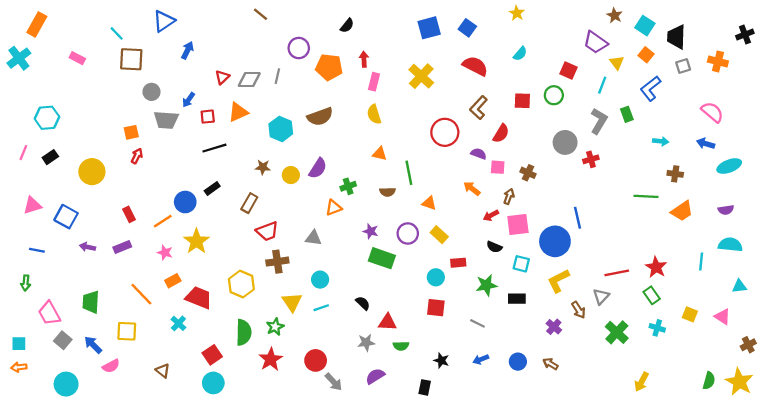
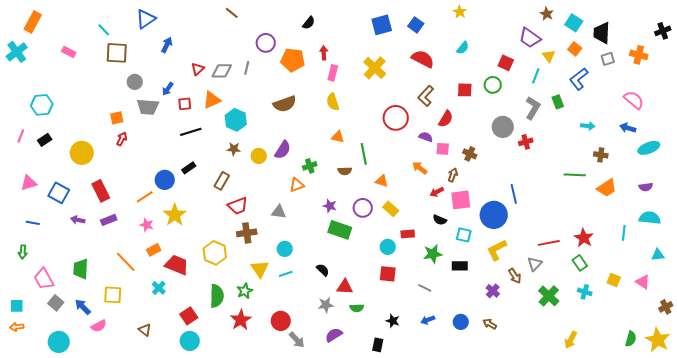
cyan hexagon: (281, 129) -> (236, 120), moved
red rectangle: (129, 214) -> (101, 191), moved, size x1.5

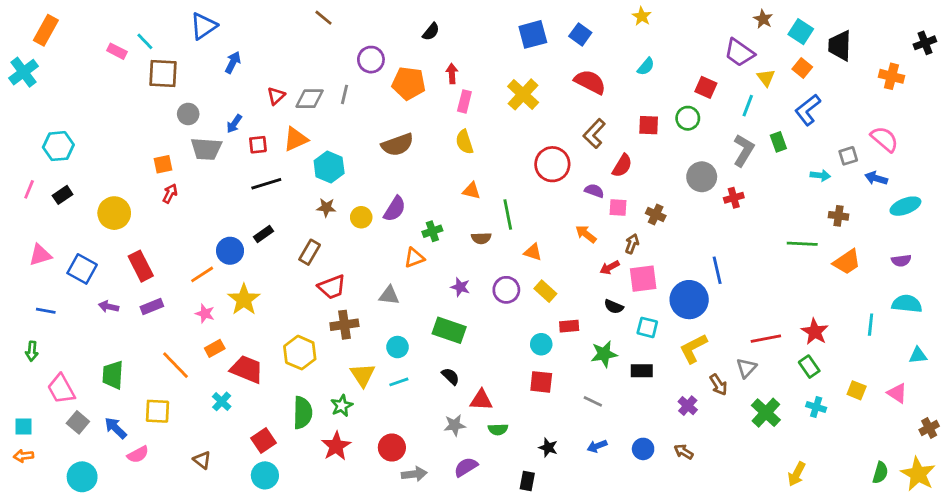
pink rectangle: (69, 52) -> (117, 51), moved
gray square: (608, 59) -> (848, 156), moved
green rectangle: (340, 230) -> (449, 330), moved
gray arrow: (297, 340) -> (414, 474), turned -54

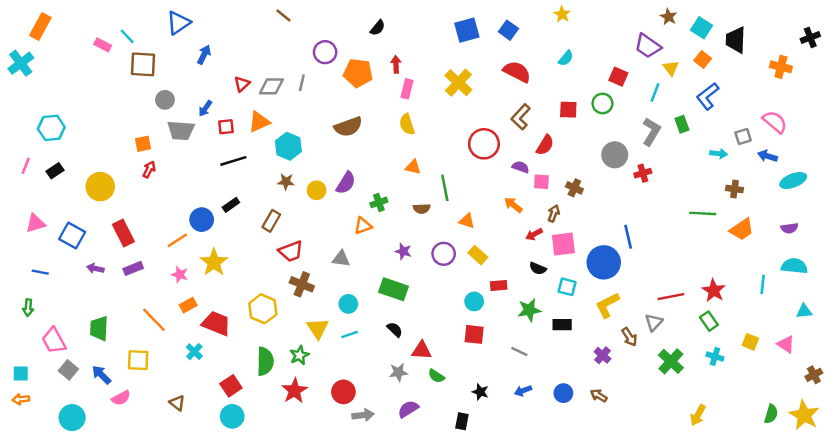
brown cross: (344, 325) -> (302, 284), turned 30
green semicircle: (498, 429) -> (436, 376), turned 35

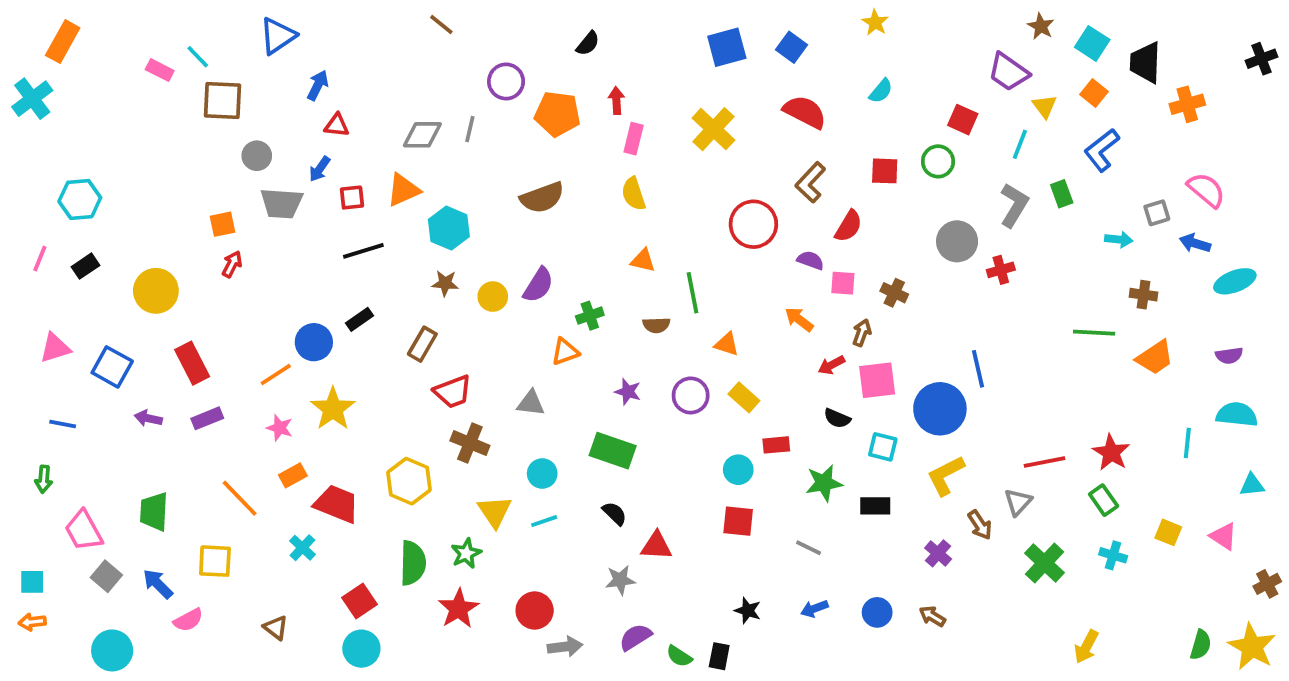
orange cross: (781, 67) -> (1187, 104), moved, turned -30
red triangle: (242, 84) -> (337, 125), moved, turned 49
green semicircle: (436, 376) -> (679, 656), moved

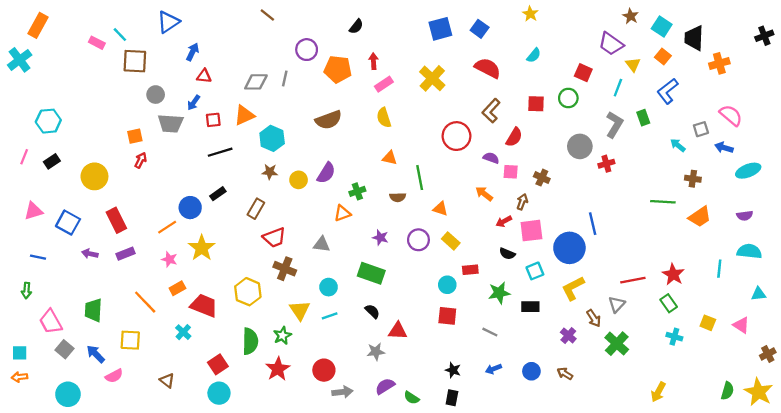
pink rectangle: (634, 139) -> (384, 84), turned 42
cyan arrow: (1119, 239) -> (678, 145), turned -147
cyan square: (883, 447) -> (535, 271), turned -36
green cross: (1045, 563) -> (617, 344), moved
black rectangle: (719, 656) -> (452, 398), moved

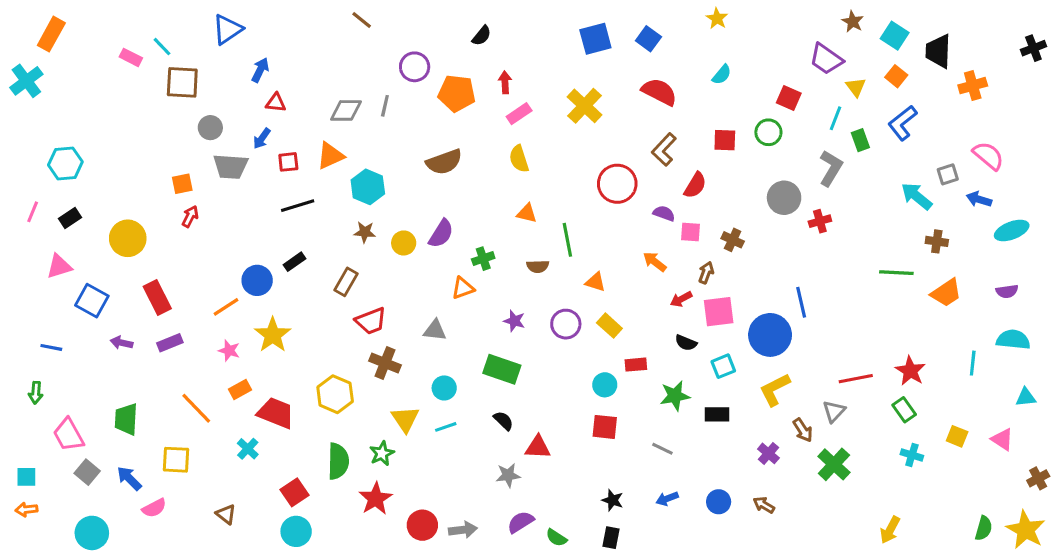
green rectangle: (643, 118) -> (860, 140), moved
cyan arrow: (678, 145) -> (917, 196), size x1.5
pink triangle: (33, 211) -> (59, 266), moved
red circle: (324, 370) -> (422, 525), moved

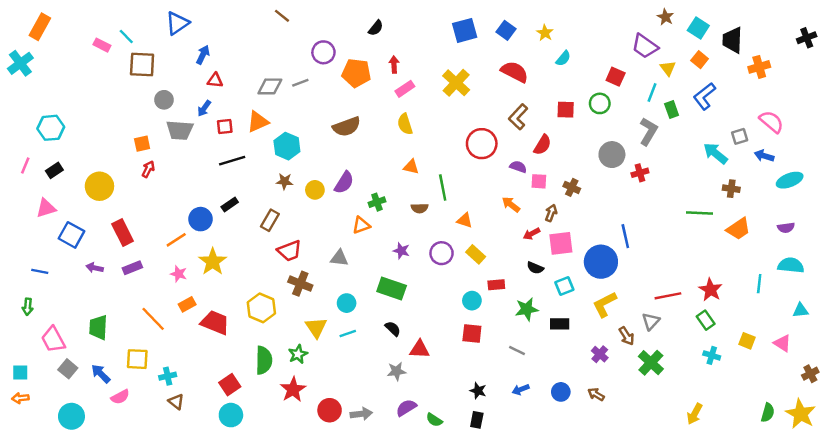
yellow star: (717, 18) -> (545, 33), moved
gray line: (385, 106) -> (300, 83), turned 56
cyan cross: (248, 449) -> (168, 376), moved, turned 35

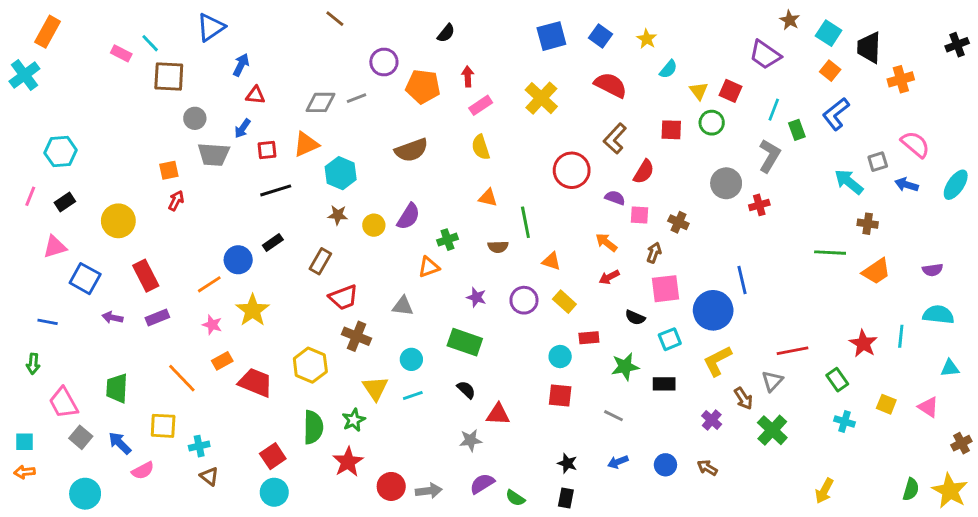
yellow triangle: (668, 68) -> (699, 91), moved
cyan ellipse: (790, 180) -> (956, 185), moved, turned -35
red arrow: (532, 234) -> (609, 277), moved
red star: (711, 290) -> (863, 344), moved

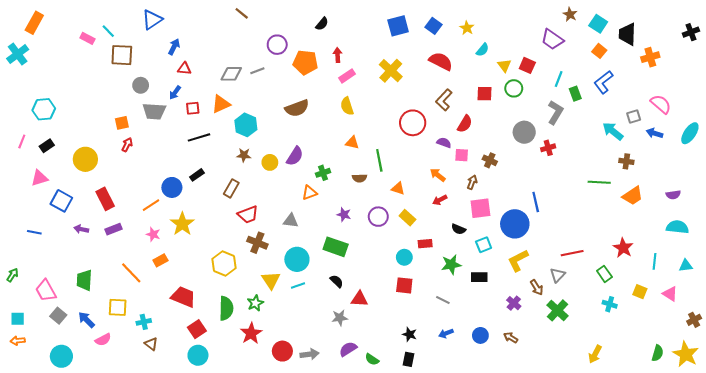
cyan line: (901, 336) -> (654, 261), moved
cyan circle: (411, 359) -> (297, 259), size x1.5
green arrow: (33, 364) -> (12, 275), moved, turned -152
red trapezoid: (255, 382) -> (183, 297), moved

